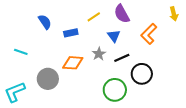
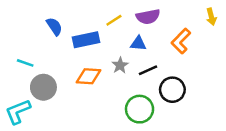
purple semicircle: (122, 14) -> (148, 17), turned -72
blue rectangle: (71, 33) -> (86, 40), size x1.5
blue triangle: (114, 36) -> (138, 43), turned -48
gray circle: (48, 79) -> (43, 87), moved

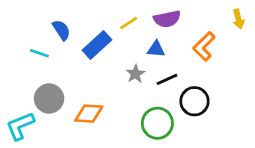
blue rectangle: (86, 40) -> (97, 45), turned -30
cyan line: (25, 63) -> (39, 53), moved
orange diamond: (88, 76) -> (89, 114), moved

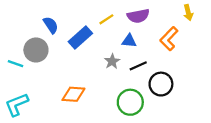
yellow arrow: (238, 19) -> (188, 12), moved
cyan line: (39, 53) -> (16, 64), moved
gray circle: (49, 99) -> (36, 50), moved

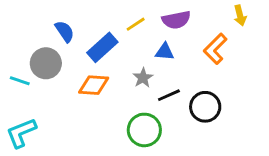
black line: (138, 66) -> (169, 95), moved
orange diamond: (73, 94) -> (94, 85), moved
green circle: (130, 102) -> (144, 130), moved

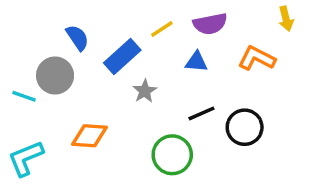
orange L-shape: (215, 49) -> (257, 58), turned 72
gray star: (143, 78) -> (145, 91), moved
orange diamond: (94, 85) -> (90, 136), moved

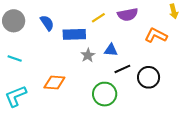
blue rectangle: (122, 57) -> (74, 34), turned 40
blue triangle: (196, 62) -> (111, 50), moved
gray circle: (55, 76) -> (14, 21), moved

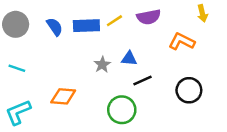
blue rectangle: (74, 34) -> (86, 26), moved
black circle: (149, 77) -> (189, 90), moved

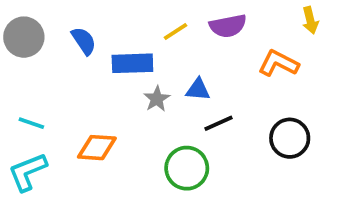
blue rectangle: (86, 26) -> (132, 63), moved
cyan line: (17, 68) -> (31, 123), moved

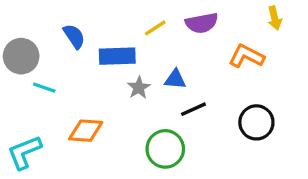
gray circle: (24, 37) -> (21, 56), moved
cyan line: (31, 123) -> (44, 88), moved

